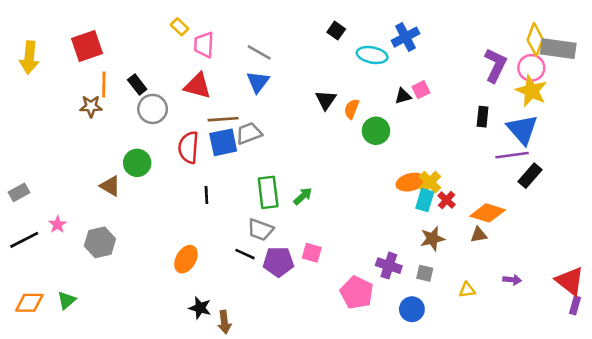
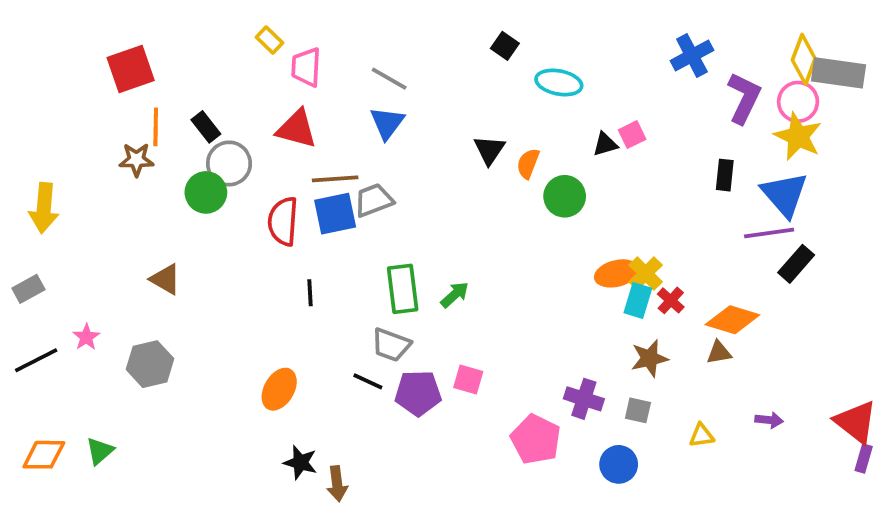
blue cross: (405, 37) -> (692, 55), moved
yellow arrow: (29, 58) -> (44, 208), moved
green circle: (137, 163) -> (206, 192), moved

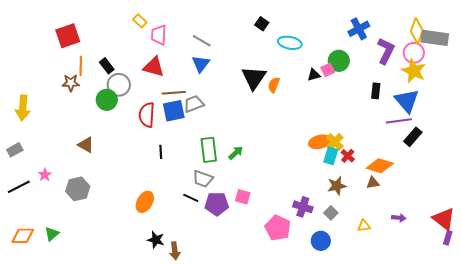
black triangle: (489, 150) -> (254, 78), size x1.5
green circle: (565, 196) -> (339, 61), moved
gray square: (638, 410) -> (331, 213), turned 32

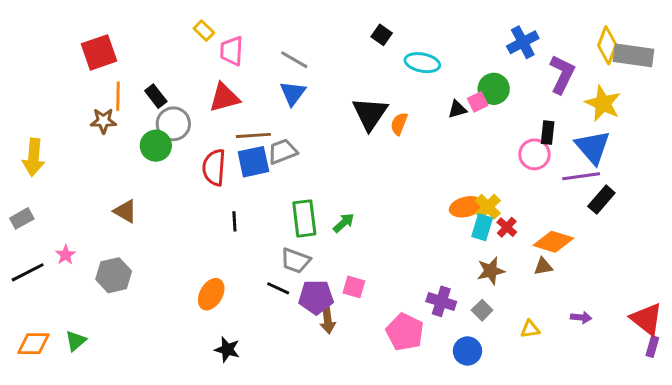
pink circle: (414, 53) -> (534, 154), moved
red triangle: (154, 67) -> (224, 98), turned -30
brown arrow: (175, 251) -> (328, 320), moved

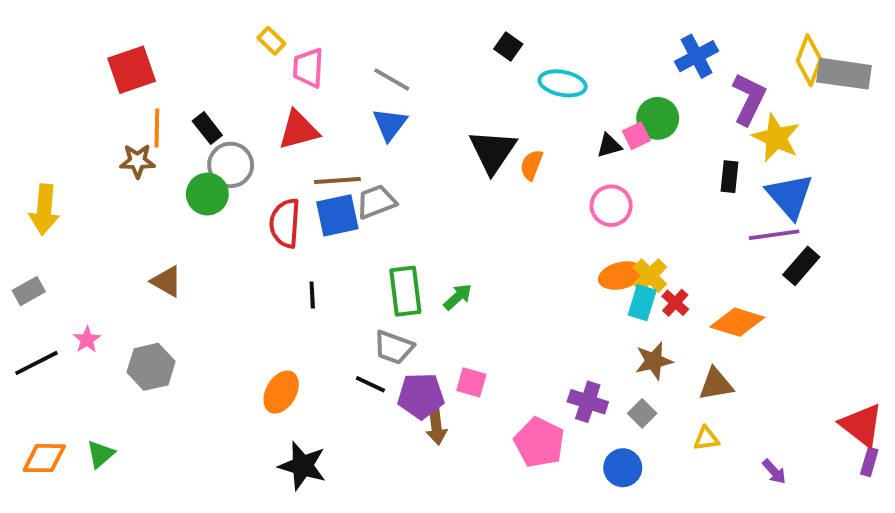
yellow star: (603, 103) -> (776, 138), moved
pink circle: (534, 154) -> (611, 206), moved
brown triangle: (543, 267) -> (716, 384), moved, size x1.4
purple arrow: (581, 317) -> (774, 472), moved, turned 42
black star: (227, 350) -> (302, 466), size x1.4

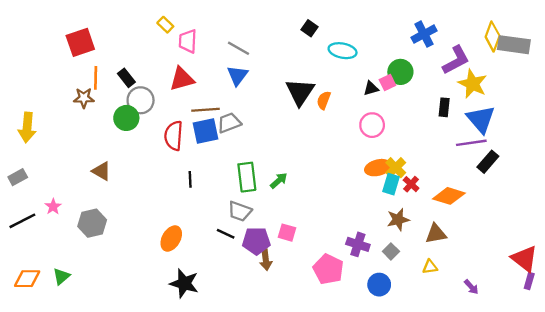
purple L-shape: (749, 99) -> (456, 60), turned 36

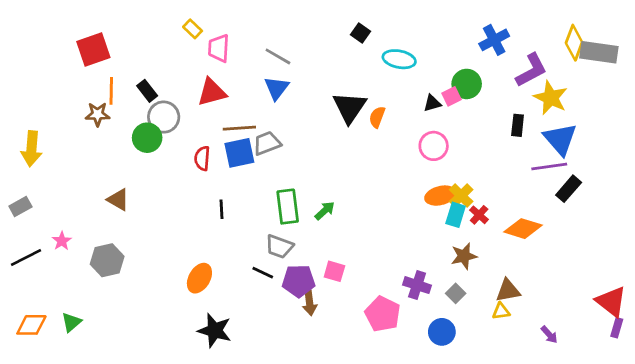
red semicircle: (174, 136) -> (202, 158), size x0.7
brown triangle: (436, 234) -> (508, 291), moved

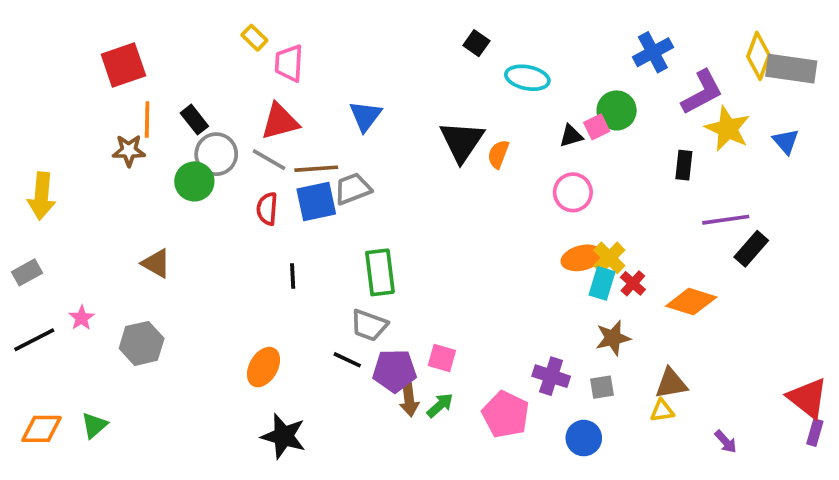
gray line: (278, 56) -> (269, 160), moved
blue triangle: (560, 139) -> (786, 141), moved, size x0.6
green arrow: (325, 211) -> (440, 405), moved
gray square: (456, 293) -> (602, 387), turned 36

